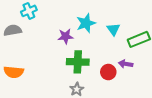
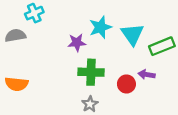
cyan triangle: (113, 29) -> (132, 34), size x1.5

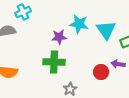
cyan star: (100, 27) -> (79, 24), turned 30
green cross: (91, 72) -> (54, 62), moved

